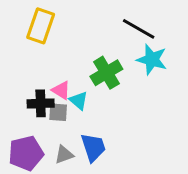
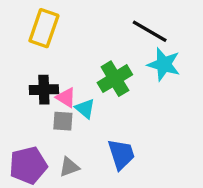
black cross: (41, 103) -> (44, 90), moved
blue trapezoid: (93, 147) -> (121, 154), moved

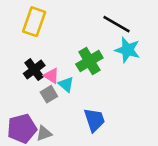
black cross: (44, 90) -> (34, 70), turned -35
gray square: (63, 121) -> (49, 94), turned -35
gray triangle: (69, 167) -> (44, 133), moved

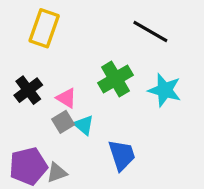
cyan star: (128, 50) -> (165, 90), moved
black cross: (34, 70) -> (28, 90), moved
cyan triangle: (66, 84) -> (84, 125), moved

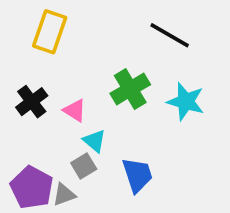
gray square: (63, 122) -> (84, 166), moved
purple pentagon: (28, 166) -> (32, 187), turned -30

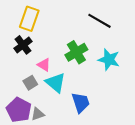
black cross: (32, 102) -> (23, 45), moved
cyan triangle: (94, 141) -> (55, 83), size x1.5
gray square: (84, 166) -> (30, 83), moved

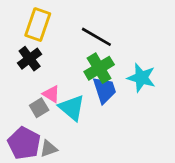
black line: (99, 21) -> (96, 37), moved
pink triangle: (44, 65) -> (51, 94), moved
blue trapezoid: (81, 103) -> (105, 90), moved

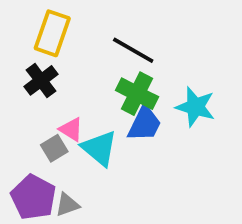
green cross: (99, 68) -> (137, 94), turned -32
blue trapezoid: (105, 90) -> (145, 124), turned 44

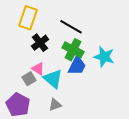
black cross: (41, 80) -> (40, 43), moved
gray triangle: (67, 205) -> (55, 105), moved

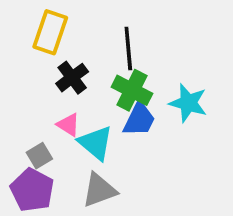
black line: (71, 27) -> (128, 49), turned 55
gray square: (29, 79) -> (39, 156), moved
gray triangle: (55, 105) -> (99, 190), size x1.5

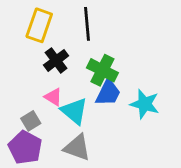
black line: (128, 49) -> (87, 24), moved
cyan star: (188, 103) -> (145, 104), moved
gray triangle: (99, 190) -> (77, 148), turned 40

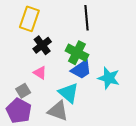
black line: (87, 24) -> (87, 18), moved
blue trapezoid: (108, 93) -> (81, 70), turned 30
cyan triangle: (74, 111) -> (69, 93), moved

